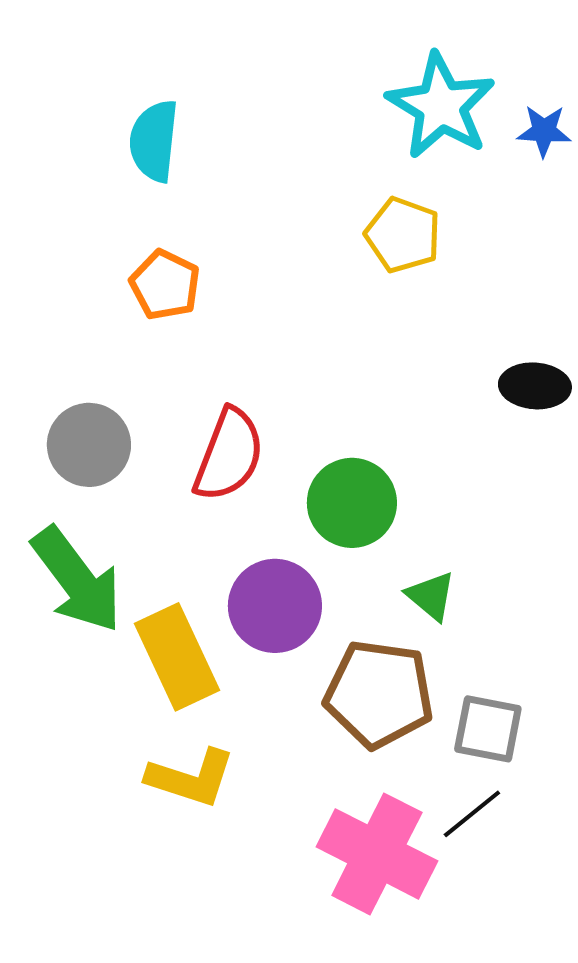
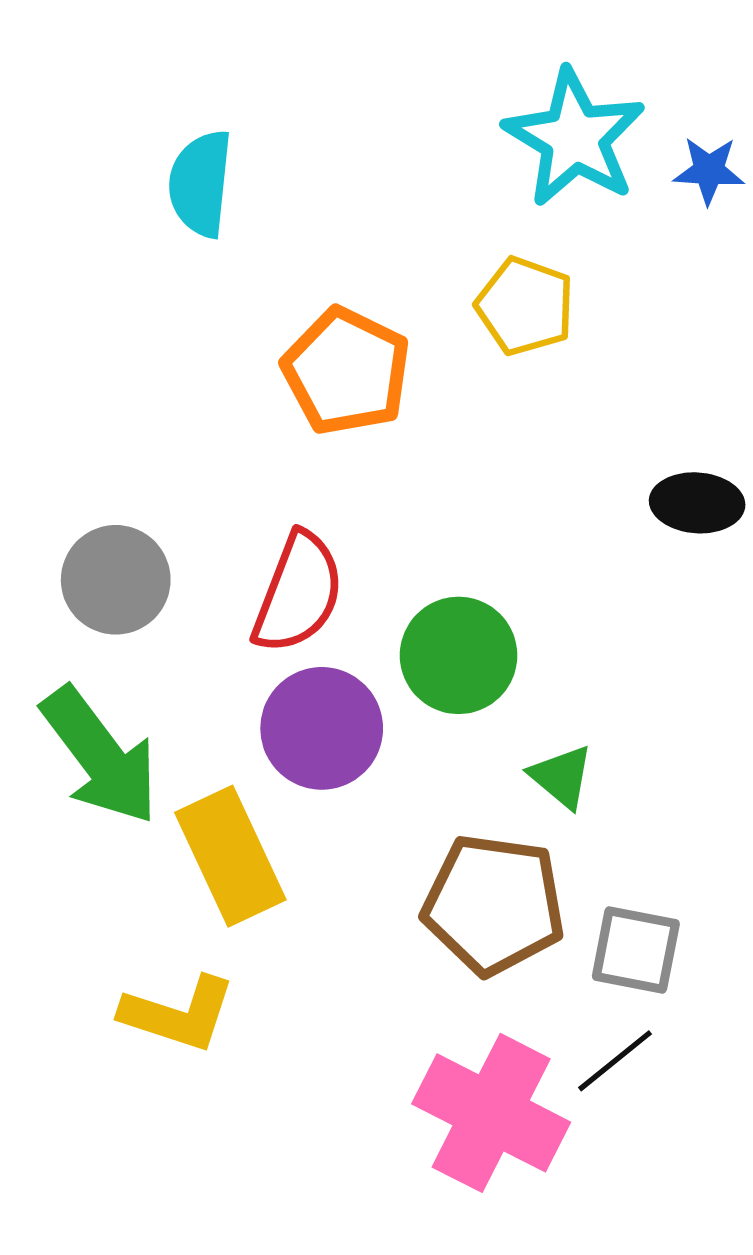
orange pentagon: (165, 285) -> (346, 371), moved, size x1.4
purple circle: (275, 606) -> (322, 728), moved
yellow L-shape: (191, 778) -> (178, 1014), moved

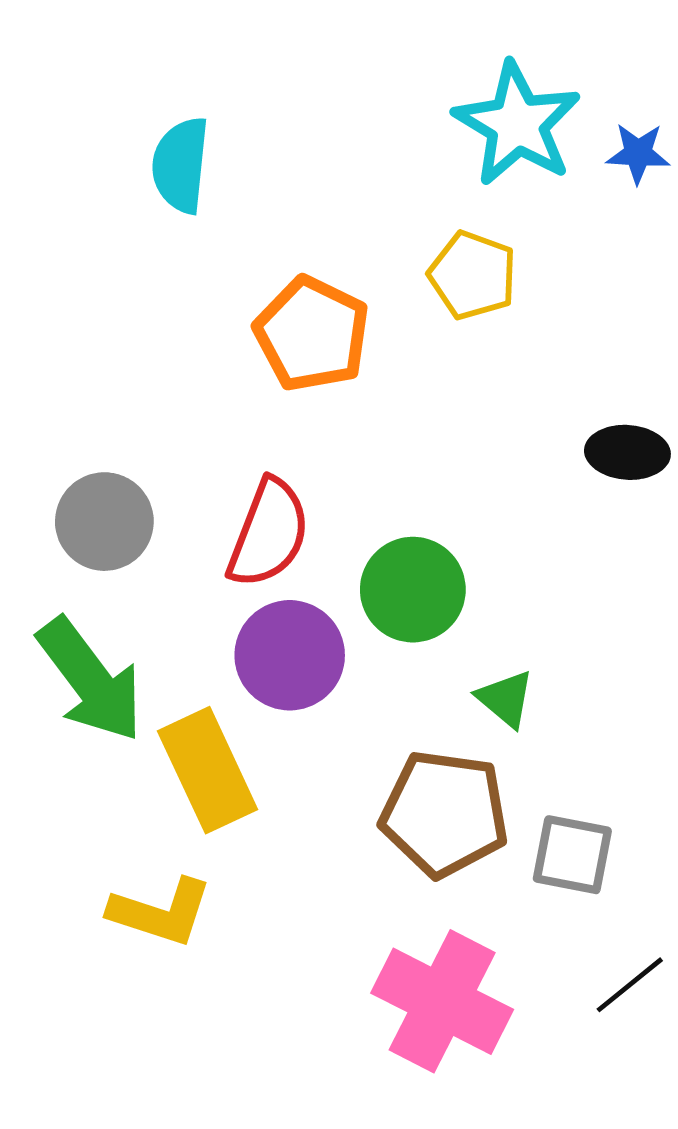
black line: (615, 1061) -> (630, 985), moved

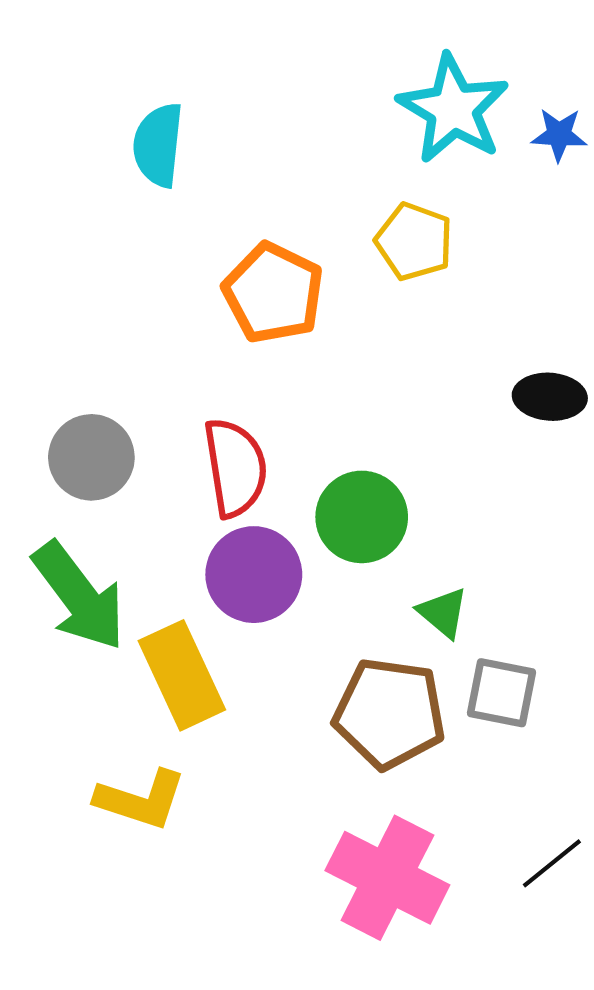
red semicircle: (269, 533) -> (235, 468), turned -30
gray square: (572, 855) -> (501, 693), moved

